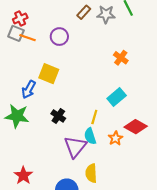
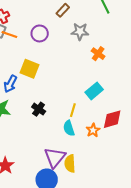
gray star: (106, 14) -> (80, 31), moved
red diamond: (136, 127) -> (112, 119), turned -45
purple triangle: (75, 147) -> (55, 157), moved

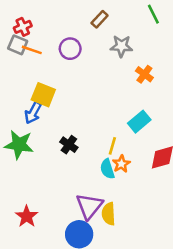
yellow square: (30, 69) -> (43, 95), moved
orange star: (93, 130) -> (121, 164), moved

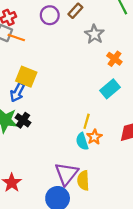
gray star: (121, 46) -> (94, 34), turned 30
purple circle: (70, 49) -> (50, 15), moved
cyan rectangle: (139, 122) -> (110, 89), moved
black cross: (69, 145) -> (23, 120), moved

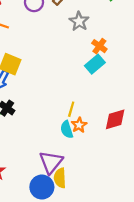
cyan rectangle: (110, 89) -> (95, 64), moved
yellow semicircle: (83, 180) -> (60, 178), moved

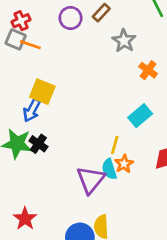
cyan rectangle: (95, 64) -> (140, 116), moved
purple triangle: (51, 162) -> (91, 180), moved

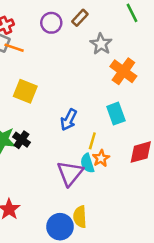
orange cross: (148, 70) -> (123, 71), size x1.5
blue arrow: (32, 110) -> (69, 120), moved
cyan rectangle: (140, 116) -> (116, 114), turned -70

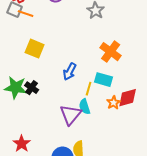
orange cross: (123, 71) -> (111, 52), moved
cyan rectangle: (116, 114) -> (104, 80), moved, turned -54
orange star: (101, 158) -> (114, 103), moved

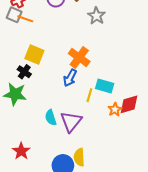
orange cross: (111, 52) -> (79, 58), moved
black cross: (32, 88) -> (24, 72), moved
cyan semicircle: (85, 107) -> (51, 118), moved

